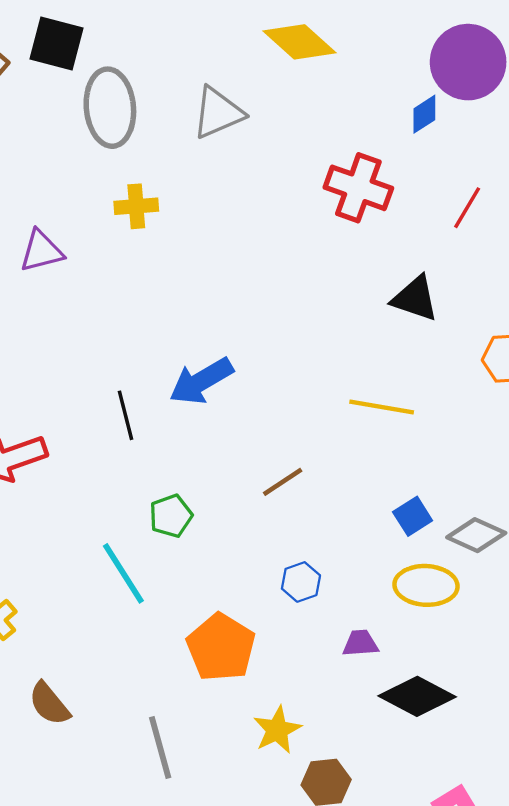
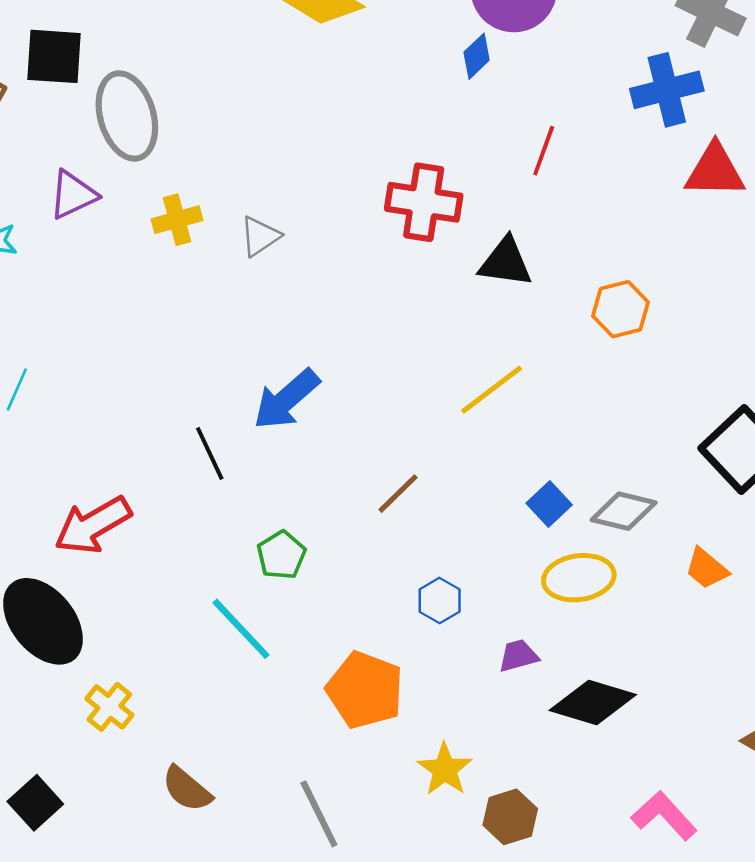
gray triangle: (218, 113) -> (260, 236), moved, size x0.7
red cross: (358, 188) -> (424, 202), moved
purple triangle: (41, 251) -> (73, 195), moved
yellow line: (382, 407) -> (492, 390), turned -36

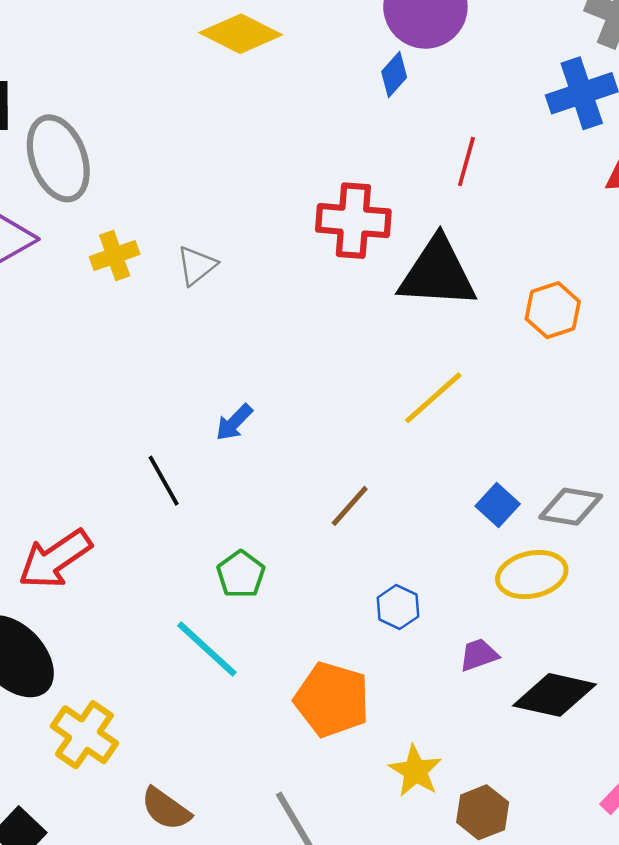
black triangle: (506, 262) -> (437, 273), size x1.5
blue arrow: (286, 399) -> (234, 422), size x0.6
yellow cross: (109, 707) -> (84, 735), size x1.4

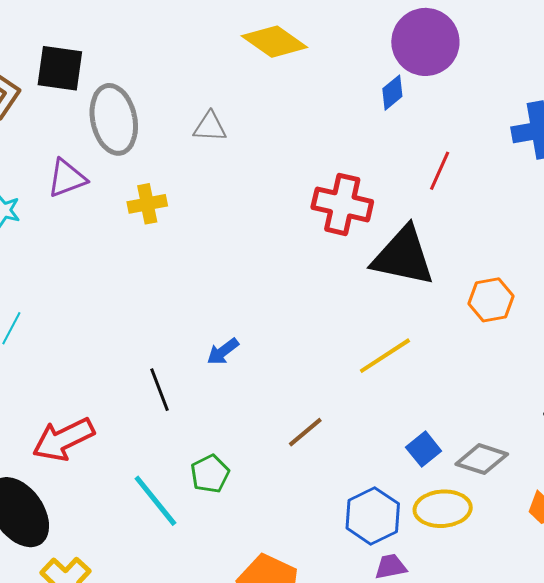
gray triangle: (197, 266) -> (210, 127), moved, turned 33
blue hexagon: (398, 607) -> (373, 516), moved, size x1.6
cyan line: (207, 649) -> (155, 501), moved

